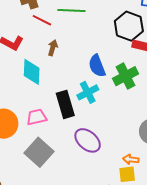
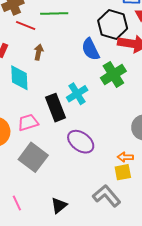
blue semicircle: (97, 66) -> (90, 49), moved

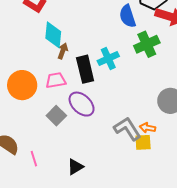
brown arrow: (39, 52) -> (63, 51), moved
purple ellipse: (81, 142) -> (82, 104), moved
gray square: (33, 157) -> (56, 116), size x0.7
gray L-shape: (107, 196) -> (127, 129), moved

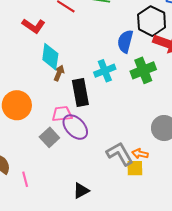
blue semicircle: (128, 16) -> (125, 41), turned 30
cyan cross: (108, 58) -> (105, 71), moved
pink trapezoid: (56, 80) -> (62, 114), moved
black triangle: (75, 167) -> (81, 191), moved

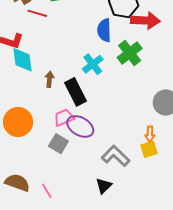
cyan diamond: (50, 57) -> (23, 60), moved
gray L-shape: (120, 154) -> (116, 156), moved
orange arrow: (140, 154) -> (150, 134), turned -84

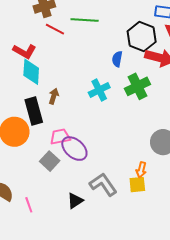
blue semicircle: (104, 30) -> (117, 59), size x0.7
black rectangle: (75, 92) -> (34, 111), moved
black triangle: (104, 186) -> (75, 201), moved

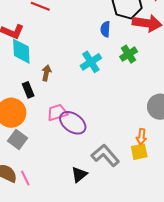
green cross: (137, 86) -> (129, 54), size x0.7
black rectangle: (34, 111) -> (28, 90), size x0.6
gray square: (50, 161) -> (17, 139), moved
pink line: (29, 205) -> (25, 178), moved

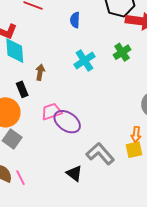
blue semicircle: (105, 29) -> (75, 20), moved
black triangle: (79, 175) -> (74, 173), turned -42

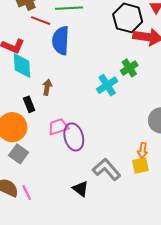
blue semicircle: (75, 20) -> (61, 41), moved, size x1.8
cyan cross: (84, 61) -> (107, 85), moved
purple ellipse: (67, 122) -> (74, 137), turned 40

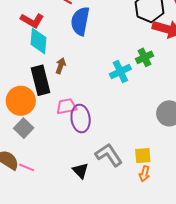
black rectangle: (29, 104) -> (40, 80), size x1.8
orange arrow: (143, 150) -> (144, 174), moved
pink line: (27, 193) -> (27, 167), turned -49

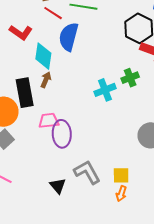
cyan diamond: (39, 41) -> (43, 56), moved

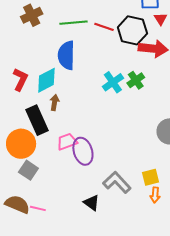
red line: (53, 13) -> (104, 27), moved
red L-shape: (21, 32) -> (20, 80), moved, turned -85
cyan diamond: (43, 56) -> (46, 80), turned 68
cyan cross: (105, 90) -> (113, 82), moved

